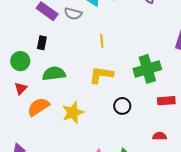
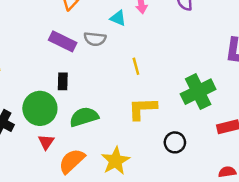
green circle: (20, 61) -> (40, 108), size x1.4

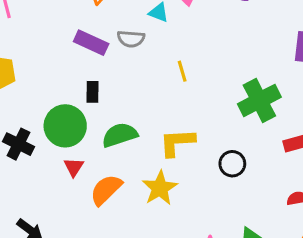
yellow L-shape: (142, 109) -> (177, 142), moved

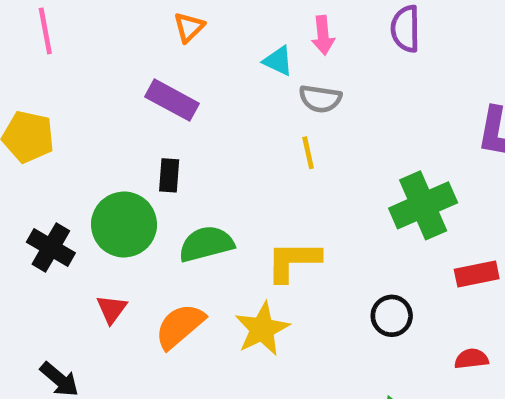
gray semicircle: (131, 39) -> (320, 99), moved
black circle: (232, 164) -> (392, 316), moved
red triangle: (74, 167) -> (112, 309), moved

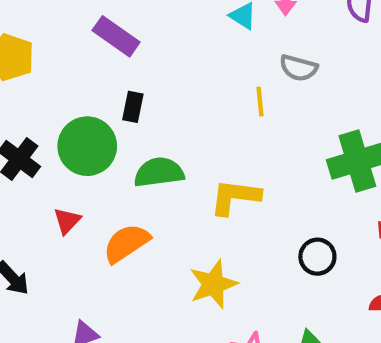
gray semicircle: (320, 99) -> (298, 68), moved
purple rectangle: (172, 100) -> (116, 36), moved
yellow star: (262, 329) -> (213, 284), moved

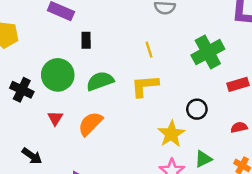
yellow line: (260, 102) -> (149, 50), moved
black rectangle: (133, 107) -> (86, 40), moved
yellow star: (213, 284) -> (171, 134), moved

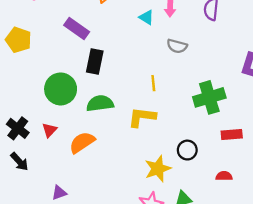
black rectangle: (86, 40) -> (95, 62), size x1.5
black cross: (22, 90) -> (18, 128), moved

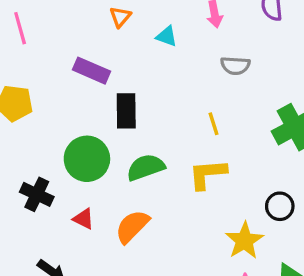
cyan triangle: (146, 17) -> (167, 36), moved
black cross: (18, 128) -> (37, 194), moved
red triangle: (49, 130) -> (83, 219), turned -35

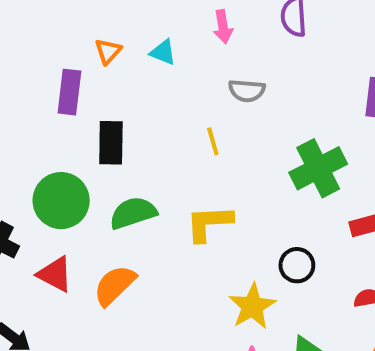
orange triangle: (120, 17) -> (108, 51), moved
purple rectangle: (91, 71) -> (69, 92), turned 72
yellow line: (213, 124) -> (213, 141), moved
red triangle: (83, 219) -> (55, 274), size x1.4

